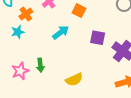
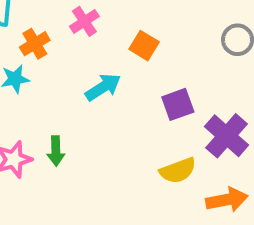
purple square: (98, 38) -> (178, 104), turned -35
yellow semicircle: (74, 80) -> (178, 170), moved

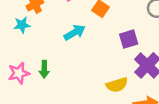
purple square: (178, 104) -> (129, 39), moved

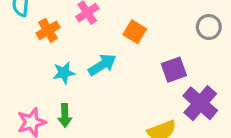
cyan star: (22, 25) -> (64, 73), moved

